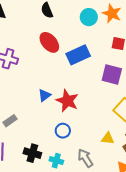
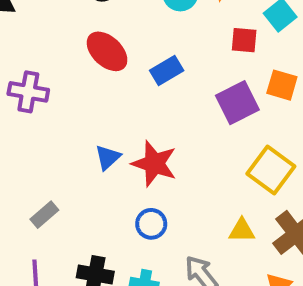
blue rectangle: (78, 55) -> (167, 70), size x0.7
purple square: (112, 74) -> (237, 103), turned -35

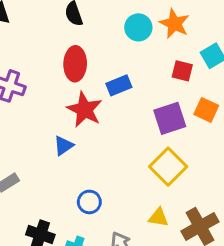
red ellipse: (107, 51) -> (75, 64), turned 40
red star: (154, 164) -> (85, 110), moved
yellow square: (271, 170) -> (168, 167), moved

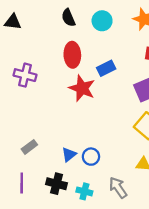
cyan circle: (138, 27) -> (102, 21), moved
blue triangle: (63, 146) -> (69, 155), moved

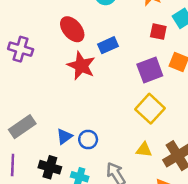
red ellipse: (72, 55) -> (72, 29), turned -40
gray rectangle: (29, 147) -> (22, 127), size x1.5

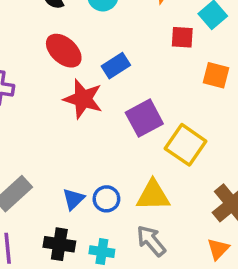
purple square: (150, 70) -> (144, 118), moved
yellow triangle: (144, 150) -> (153, 195), moved, size x1.5

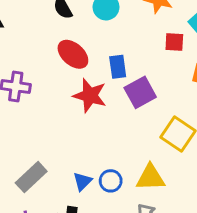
blue rectangle: (116, 66) -> (118, 67), turned -65
purple square: (144, 118) -> (140, 92), moved

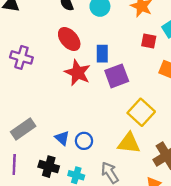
yellow triangle: (150, 178) -> (129, 143), moved
blue triangle: (82, 181) -> (62, 138), turned -42

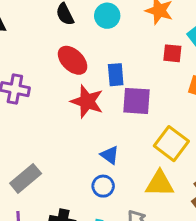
purple square: (117, 76) -> (136, 101), turned 30
blue triangle: (62, 138) -> (110, 155), moved

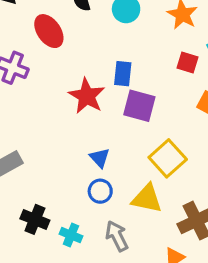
red ellipse: (73, 60) -> (49, 31), moved
blue circle: (103, 186) -> (100, 191), moved

